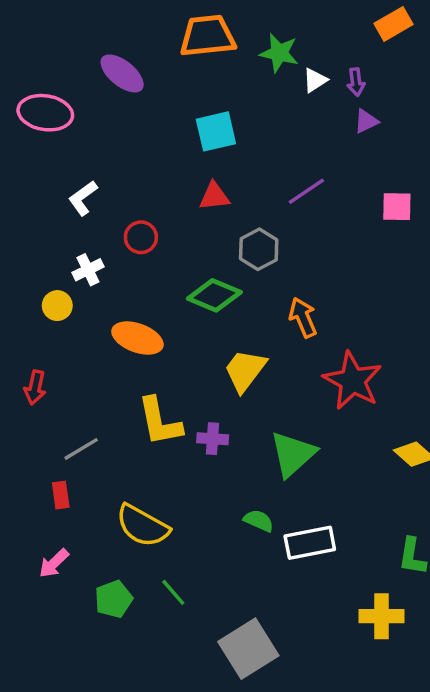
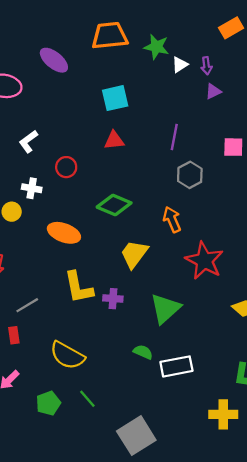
purple line: (306, 191) -> (174, 137), turned -45
gray hexagon: (259, 249) -> (190, 175), moved
white cross: (88, 270) -> (32, 188), turned 36

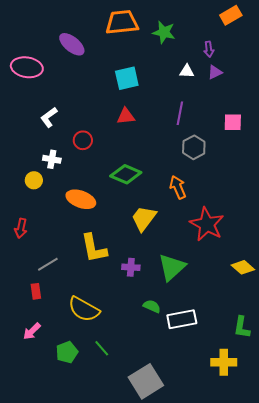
white triangle: (180, 65) -> (187, 71), moved, turned 35
purple cross: (113, 299) -> (131, 267), moved

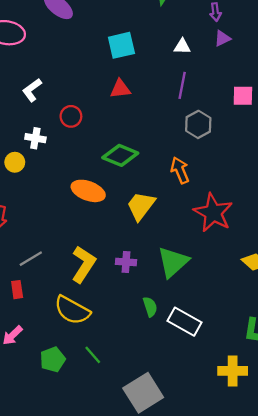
white triangle: (187, 71) -> (182, 46), moved
orange ellipse: (81, 199) -> (88, 191), moved
yellow L-shape: (94, 248) -> (84, 264), moved, turned -136
green semicircle: (152, 306) -> (150, 307), turned 48
white rectangle: (182, 319) -> (184, 322), turned 40

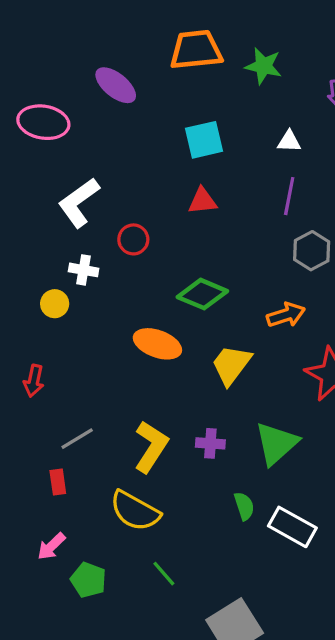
white L-shape: (32, 90) -> (79, 202), size x1.5
orange arrow: (180, 170) -> (286, 315), turned 95
green pentagon: (53, 359) -> (88, 580), moved, turned -30

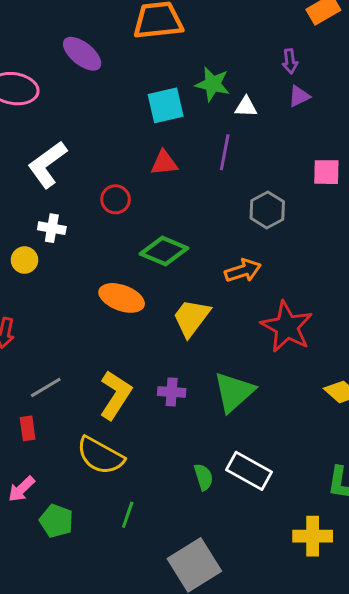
green star: (263, 66) -> (213, 84), moved
purple line: (289, 196) -> (225, 152), moved
red circle: (133, 239) -> (116, 199), moved
green semicircle: (244, 506) -> (203, 477), moved
green line: (164, 574) -> (128, 515), turned 60

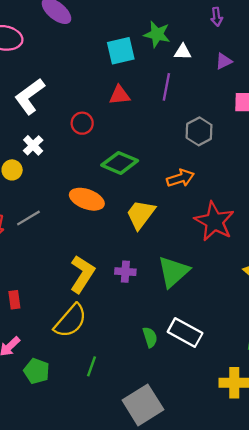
purple triangle: (299, 96) -> (224, 61), moved
white cross: (52, 228) -> (33, 145), turned 36
gray line: (46, 387) -> (28, 218), moved
yellow semicircle: (100, 456) -> (70, 321), turned -78

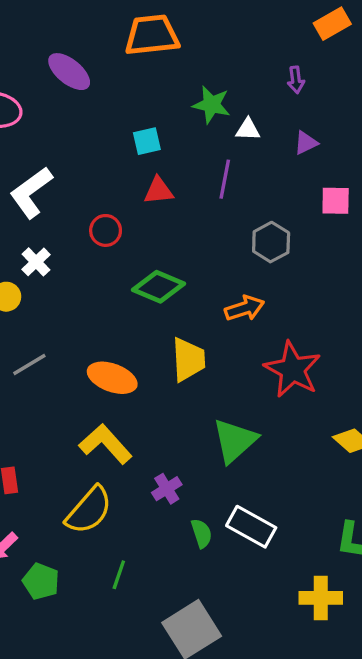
cyan square: (121, 51) -> (147, 141), moved, size x0.7
orange ellipse: (87, 199) -> (112, 378), moved
yellow trapezoid: (141, 214) -> (188, 360), turned 140
purple cross: (125, 272) -> (167, 489), moved, turned -36
yellow L-shape: (82, 274) -> (106, 444), turned -75

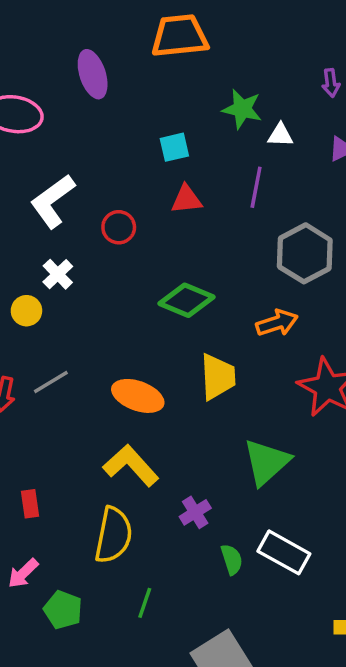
purple ellipse: (69, 72) -> (93, 74), turned 33
red circle: (106, 230) -> (119, 227), moved
gray hexagon: (271, 242) -> (305, 253), size x1.4
yellow semicircle: (89, 510) -> (113, 535), turned -30

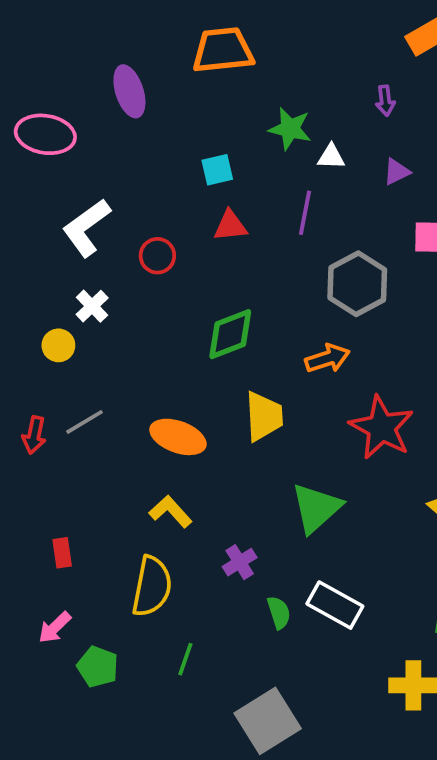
green diamond: (186, 300) -> (230, 334), turned -44
yellow L-shape: (131, 465) -> (170, 512), size x0.7

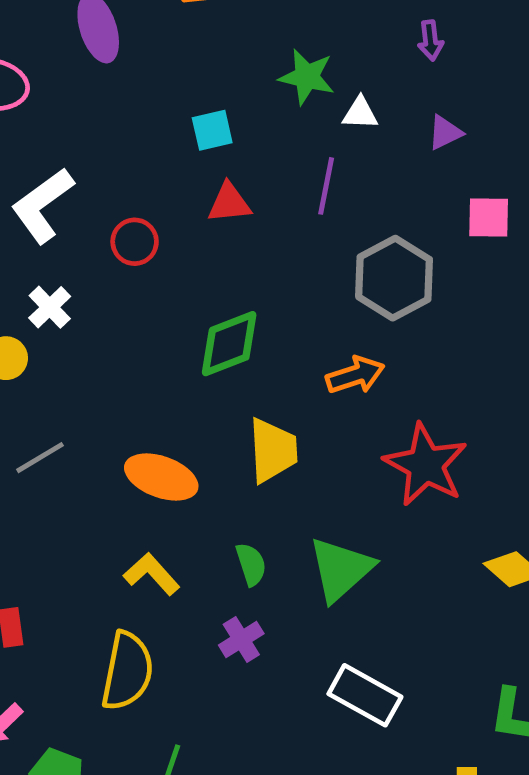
green semicircle: (279, 612) -> (251, 564), moved

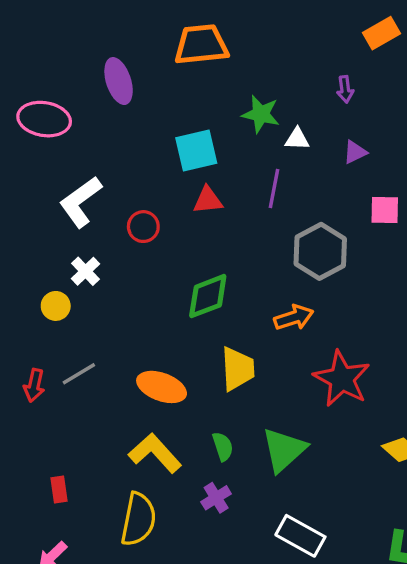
cyan square: (212, 130) -> (196, 150), size x1.5
yellow L-shape: (152, 574) -> (155, 453), size x1.4

